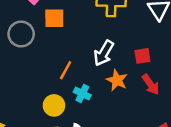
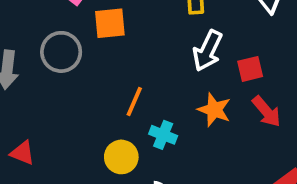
white arrow: (104, 53) -> (208, 51), moved

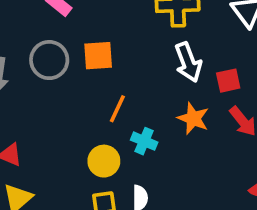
orange square: (110, 23) -> (98, 56), moved
white arrow: (208, 51) -> (188, 62), turned -48

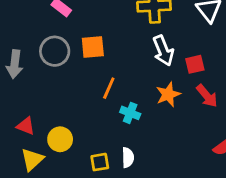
orange star: (193, 118) -> (168, 94), turned 30
yellow circle: (104, 161) -> (60, 139), moved

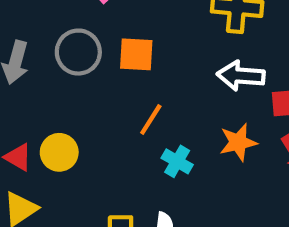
white arrow: (163, 51) -> (241, 76), turned 108
yellow circle: (60, 139) -> (59, 152), moved

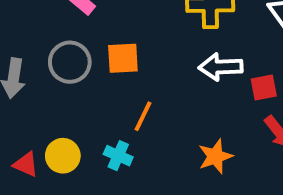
orange star: (238, 142) -> (215, 156), moved
cyan cross: (177, 161) -> (118, 156), moved

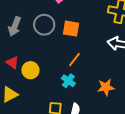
cyan cross: (118, 156) -> (68, 81), moved
red triangle: (26, 164) -> (12, 63), moved

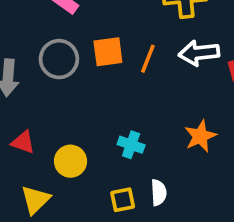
orange line: (75, 59) -> (148, 59), moved
yellow circle: (30, 70) -> (70, 161), moved

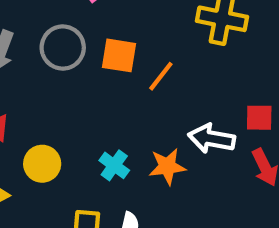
white arrow: (199, 53) -> (212, 139), moved
orange star: (200, 136) -> (167, 166), moved

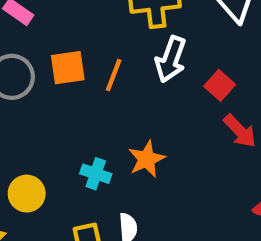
red square: (259, 118) -> (220, 85), turned -32
white arrow: (212, 139) -> (171, 59), moved, turned -63

